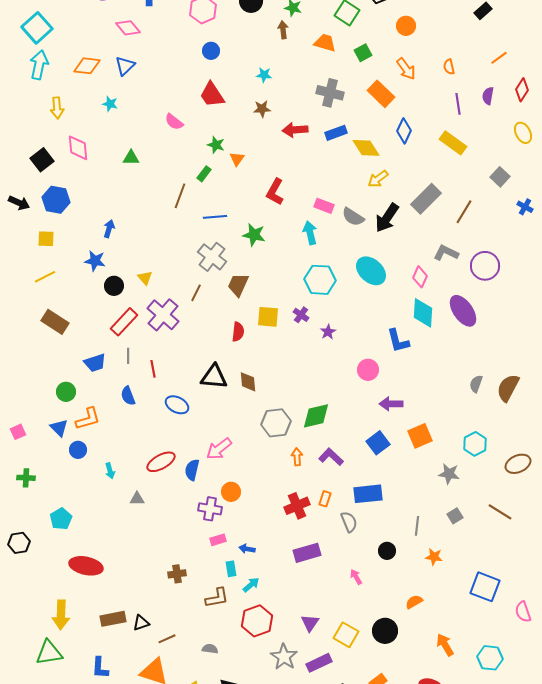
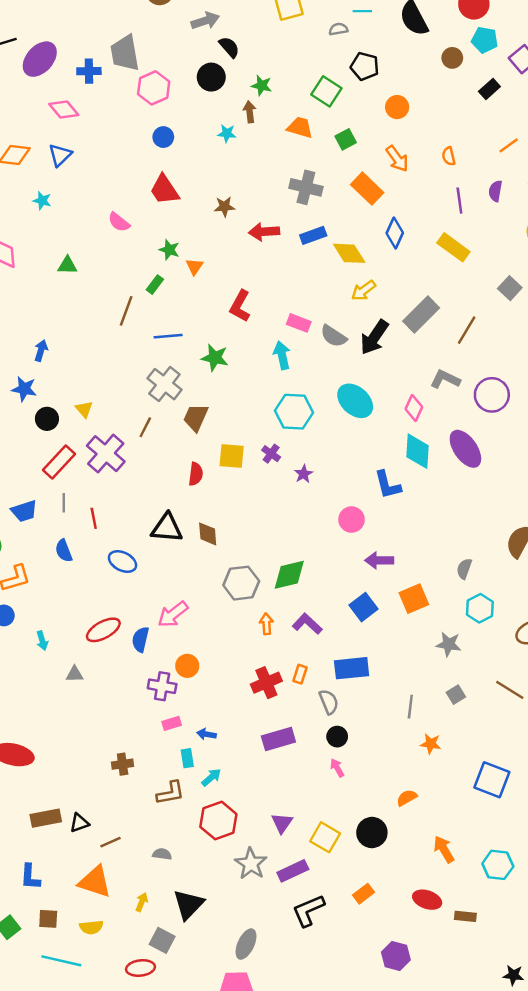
cyan star: (264, 75) -> (227, 133), moved
gray semicircle: (476, 384) -> (464, 569), moved
black circle: (387, 551) -> (337, 737), moved

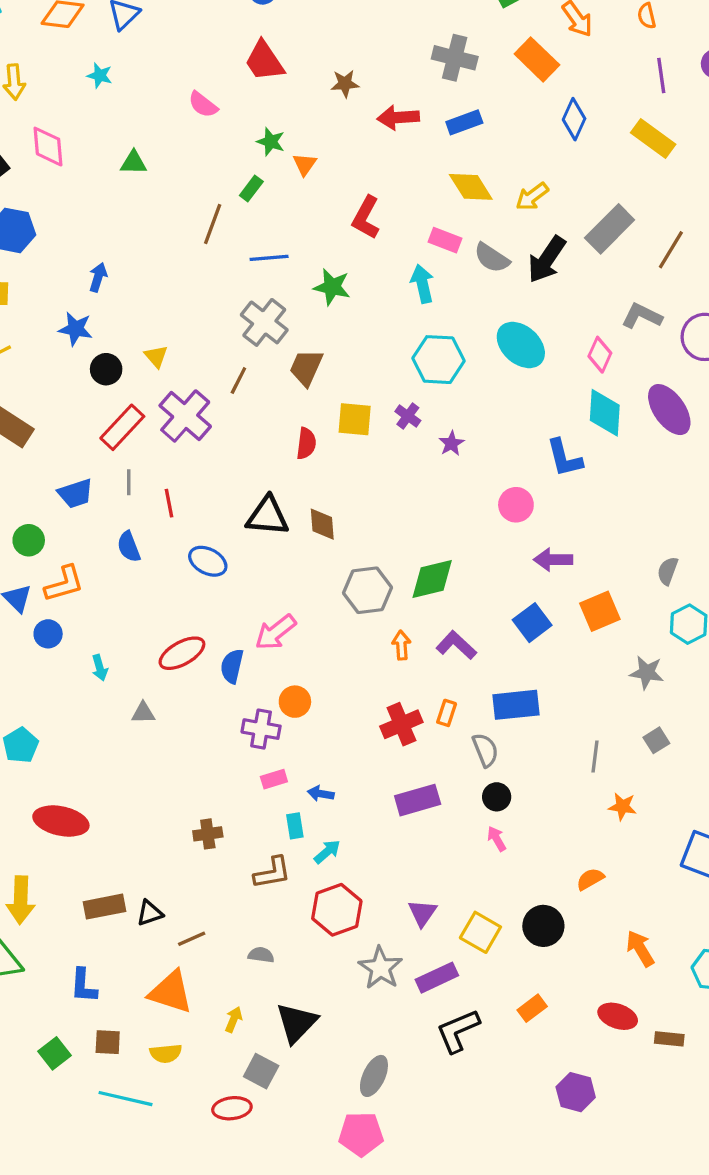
yellow diamond: (349, 253) -> (471, 187), moved

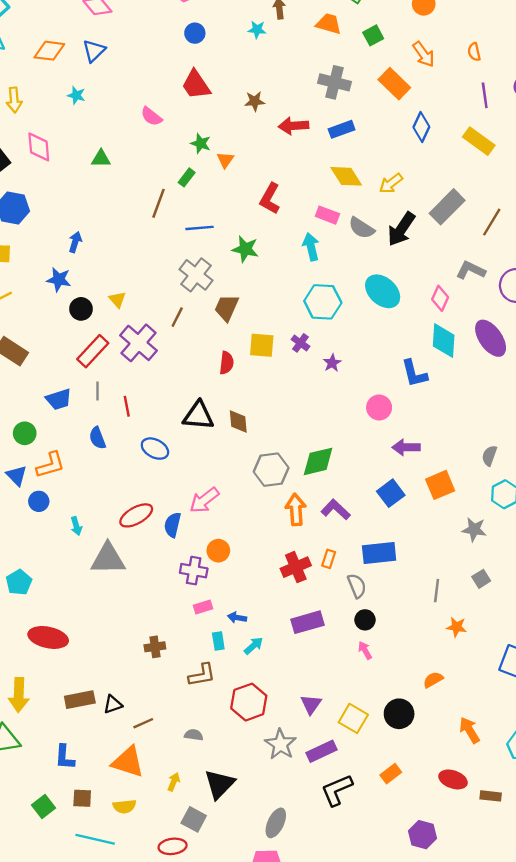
orange arrow: (401, 645) -> (296, 510), size x1.5
gray triangle: (143, 713) -> (108, 559), size x2.0
cyan arrow: (327, 852) -> (254, 646), moved

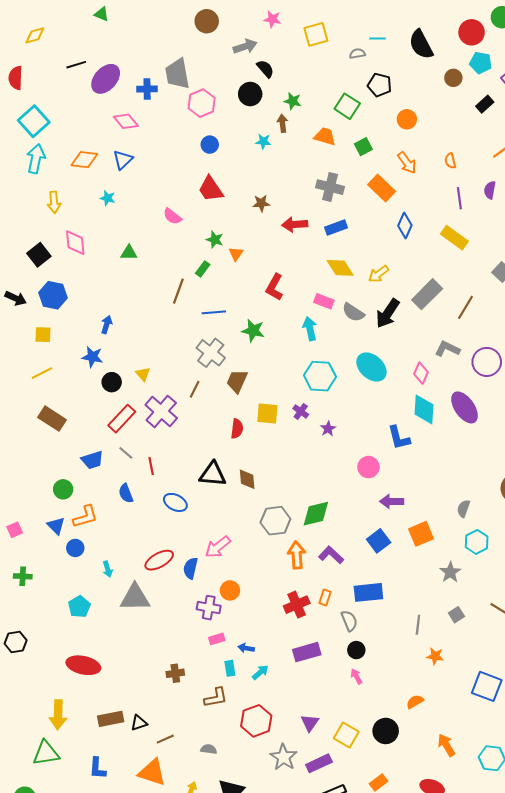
gray line: (97, 391) -> (126, 453), turned -49
gray star: (474, 530) -> (450, 572), turned 30
cyan pentagon: (19, 582) -> (79, 607), moved

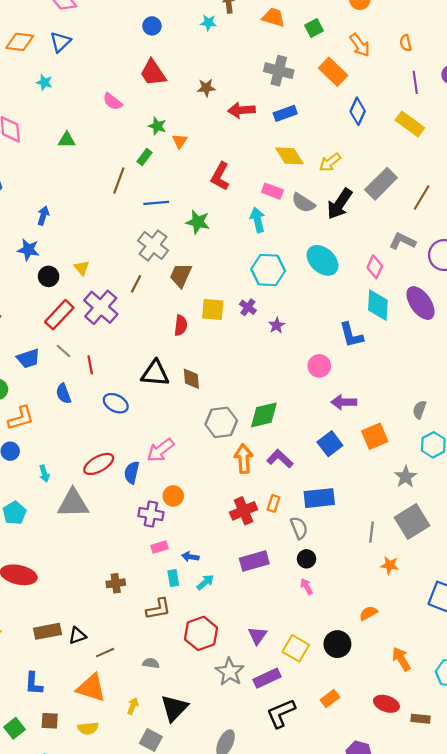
gray square: (456, 615) -> (412, 522), size x2.0

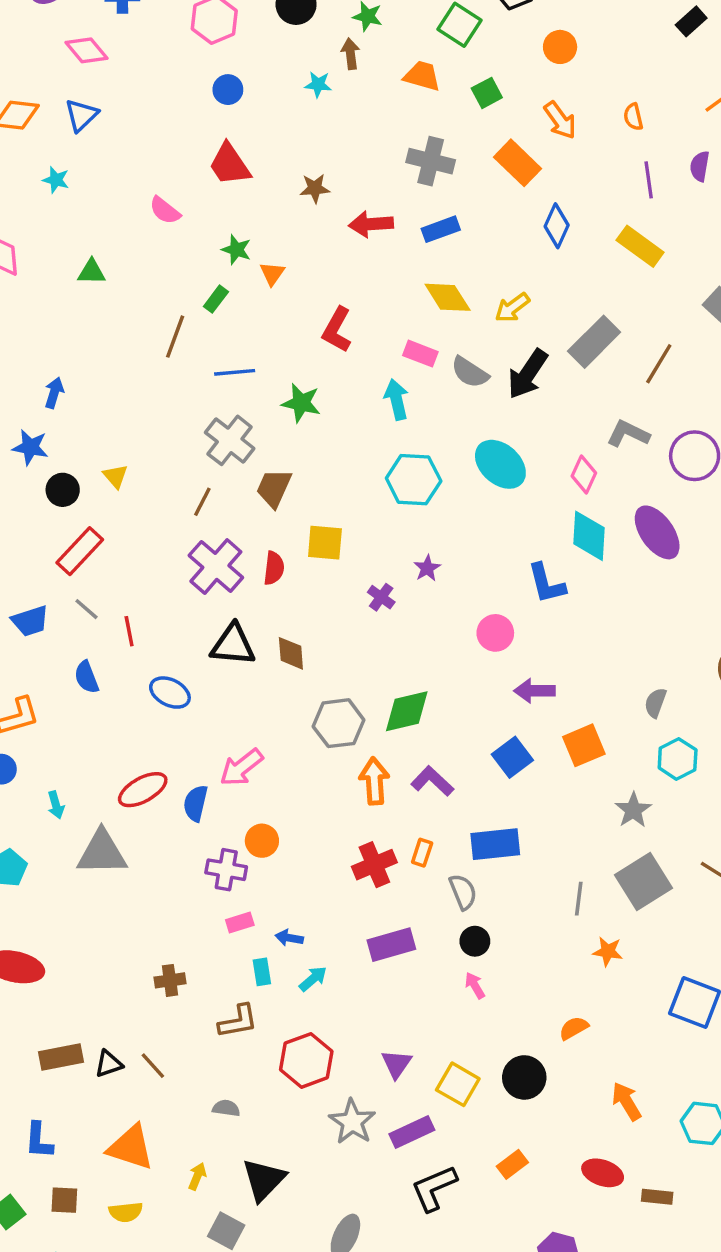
purple cross: (101, 307) -> (216, 566), moved
purple cross: (248, 307) -> (381, 597), moved
brown line: (105, 653) -> (153, 1066), moved, turned 72

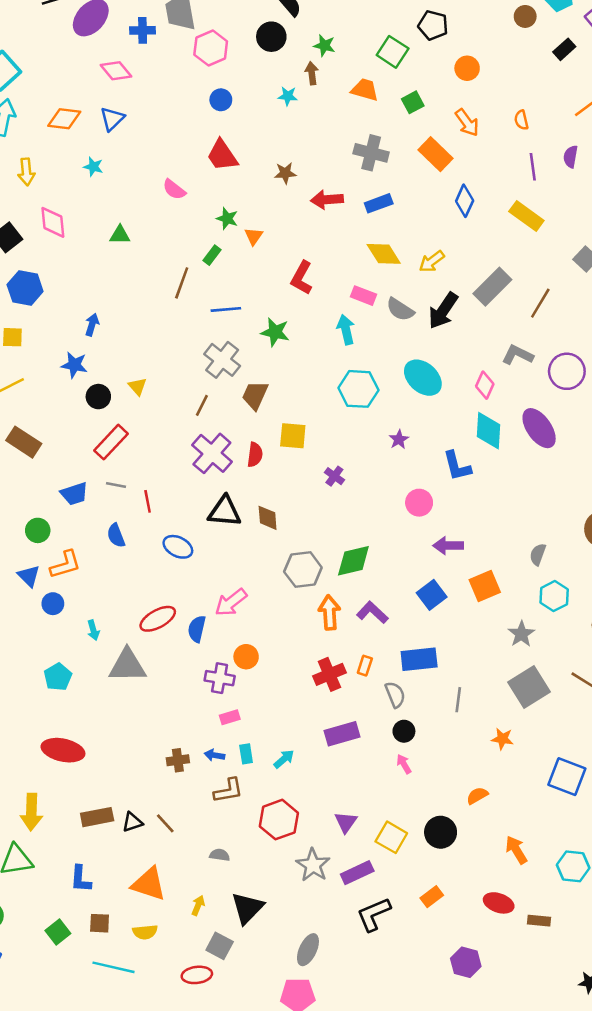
purple star: (427, 568) -> (399, 439), moved
gray line: (87, 609) -> (116, 485), turned -30
gray line: (579, 899) -> (458, 700), moved
blue arrow: (289, 938) -> (215, 755), moved

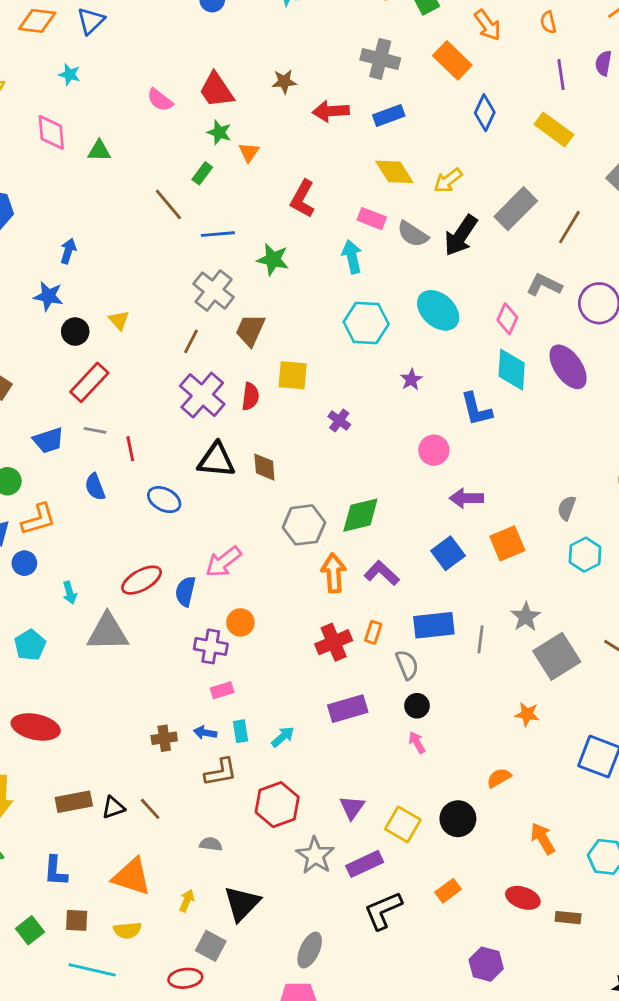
red trapezoid: (222, 155) -> (216, 90), moved
pink diamond: (53, 222) -> (51, 132), moved
brown line: (182, 283) -> (168, 204), turned -60
gray star: (521, 634) -> (526, 617), moved
gray line: (458, 700) -> (481, 639), moved

